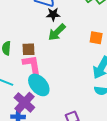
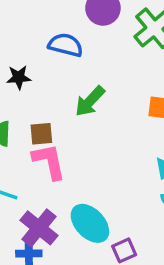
black star: (53, 14) -> (19, 77), moved
cyan ellipse: (39, 85) -> (90, 223), moved

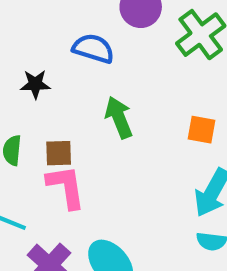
green arrow: (90, 101) -> (119, 117), turned 112

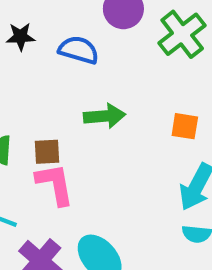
black star: (35, 84) -> (21, 37), moved
green arrow: (119, 117) -> (104, 116), turned 108

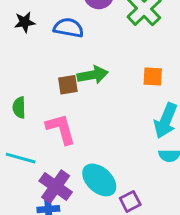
brown square: (47, 152) -> (68, 85), moved

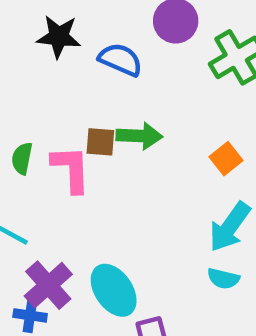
black star: (25, 22) -> (59, 37), size x1.4
orange square: (153, 77) -> (226, 159), turned 35
pink L-shape: (61, 129) -> (71, 169), moved

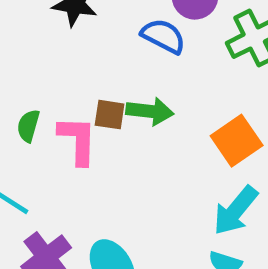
blue semicircle: (120, 60) -> (163, 36), moved
orange square: (226, 159) -> (237, 141), size x1.5

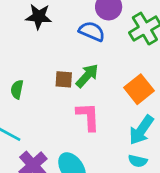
green arrow: (150, 111) -> (87, 76), turned -50
pink L-shape: (78, 140) -> (88, 117), moved

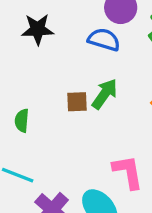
pink L-shape: (88, 117) -> (128, 172), moved

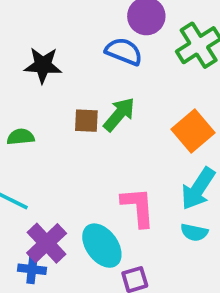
black star: (38, 29) -> (43, 65), moved
green semicircle: (22, 121) -> (21, 137), turned 75

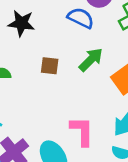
green arrow: (119, 114) -> (91, 60), moved

